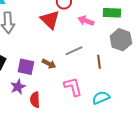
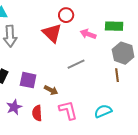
brown line: (99, 62) -> (117, 75), moved
brown arrow: (49, 64) -> (51, 90), moved
purple star: (18, 87) -> (14, 107), moved
pink L-shape: (73, 87) -> (68, 110), moved

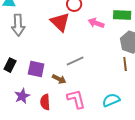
gray line: (76, 64) -> (75, 61), moved

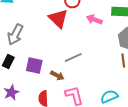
gray arrow: (18, 25) -> (15, 34), moved, turned 30
purple star: (22, 96) -> (11, 92), moved

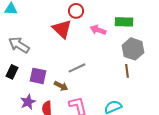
gray arrow: (15, 34) -> (19, 45), turned 95
purple star: (11, 92) -> (28, 102), moved

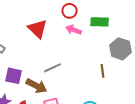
red circle: (76, 11) -> (70, 11), moved
gray hexagon: (133, 49) -> (121, 49), moved
brown arrow: (61, 86) -> (37, 86), size x1.5

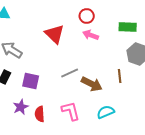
green rectangle: (100, 22) -> (128, 27), moved
brown arrow: (37, 86) -> (92, 84), moved

